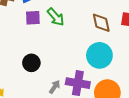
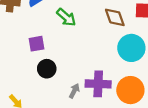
purple square: (33, 18) -> (36, 44), moved
cyan circle: (99, 55) -> (131, 48), moved

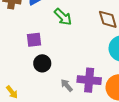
gray arrow: (74, 91) -> (67, 85), turned -72

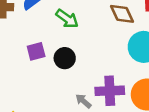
black circle: (42, 63) -> (65, 58), moved

